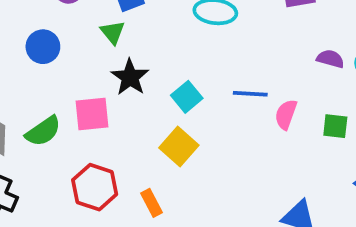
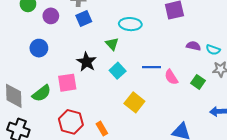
green triangle: (113, 32) -> (112, 44), moved
pink semicircle: (286, 114) -> (171, 77), turned -49
green square: (335, 126) -> (198, 82), turned 32
yellow square: (179, 146) -> (134, 102), moved

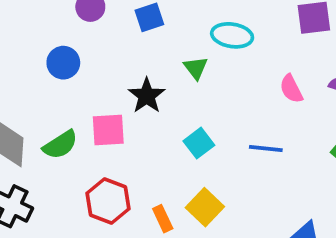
blue line: (152, 67) -> (266, 149), moved
cyan square: (118, 71) -> (199, 143), moved
pink semicircle: (171, 77) -> (291, 89), moved
yellow square: (134, 102) -> (205, 207), moved

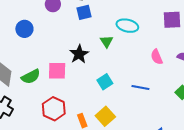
blue circle: (63, 63) -> (24, 29), moved

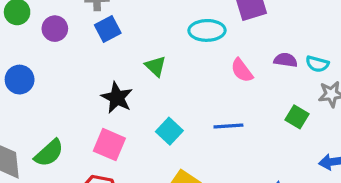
cyan ellipse: (127, 26) -> (207, 30), moved
pink square: (57, 71) -> (109, 145), moved, turned 36

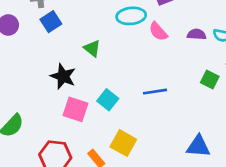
pink semicircle: (242, 70) -> (158, 32), moved
pink square: (109, 145) -> (76, 109), moved

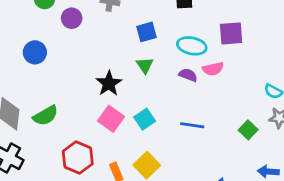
blue square: (51, 22) -> (147, 32), moved
pink semicircle: (158, 32) -> (213, 69), turned -78
purple semicircle: (197, 34) -> (188, 75), moved

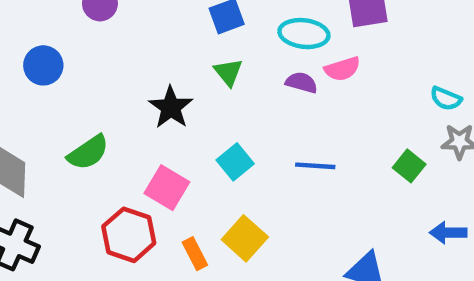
green semicircle: (46, 116) -> (88, 152), moved
pink square: (111, 119) -> (167, 188), moved

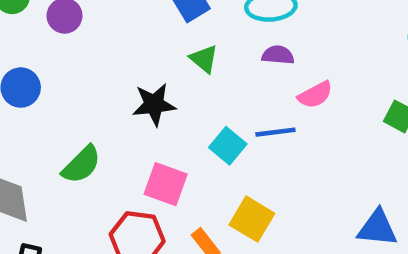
pink semicircle: (342, 69) -> (315, 95), moved
black star: (171, 107) -> (154, 104), turned -30
blue line: (315, 166) -> (275, 132), moved

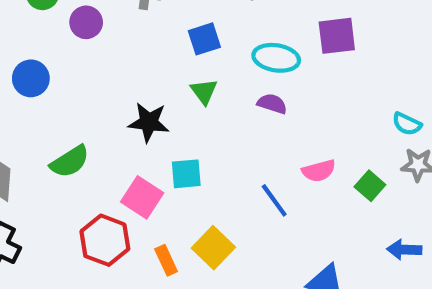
pink semicircle: (315, 95) -> (319, 171), moved
blue line: (275, 132) -> (274, 200), moved, turned 48
cyan square: (228, 146) -> (186, 174), moved, turned 32

